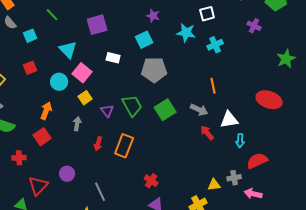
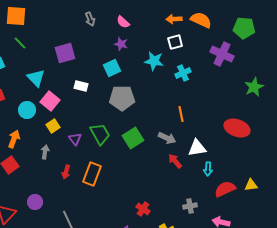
purple cross: (254, 26) -> (222, 54), size x1.6
gray cross: (234, 178) -> (190, 206), moved
red cross: (151, 181) -> (143, 209), moved
yellow triangle: (214, 185) -> (251, 185), moved

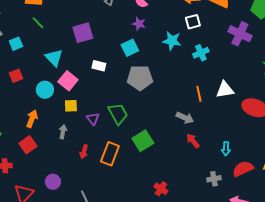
yellow square: (53, 126) -> (71, 106), turned 32
green square: (133, 138) -> (143, 141), moved
white triangle: (197, 148) -> (225, 90), moved
gray cross: (190, 206) -> (214, 179), moved

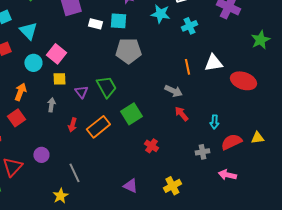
cyan square: (130, 48) -> (118, 21), turned 30
cyan triangle: (54, 58) -> (28, 31), moved
white rectangle: (99, 66) -> (95, 24), moved
orange rectangle: (110, 154) -> (98, 127), turned 30
red cross: (161, 189) -> (151, 146), moved

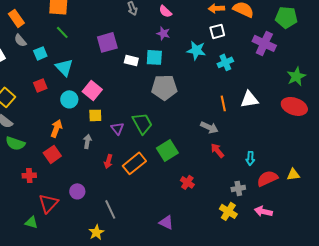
red ellipse: (243, 81) -> (294, 106), moved
yellow cross: (172, 186) -> (228, 211), moved, turned -30

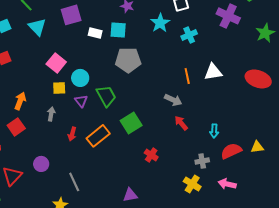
cyan star: (196, 50) -> (160, 23), turned 30
cyan triangle: (64, 67) -> (37, 27), moved
green star: (296, 76) -> (265, 33), moved
cyan circle: (69, 99) -> (80, 78), moved
purple triangle: (166, 222) -> (130, 195), turned -35

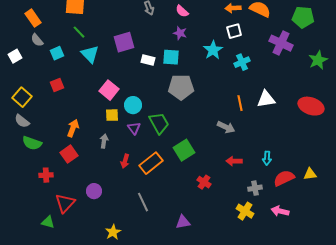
red arrow: (181, 123) -> (234, 161), moved, turned -49
gray line: (74, 182) -> (143, 202), moved

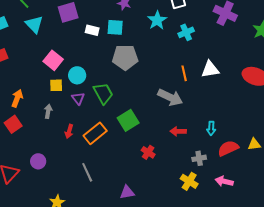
gray arrow: (226, 127) -> (170, 97), size x1.4

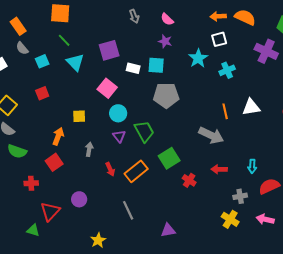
pink square: (53, 60) -> (107, 88), moved
yellow square: (56, 85) -> (79, 116), moved
red arrow: (69, 131) -> (110, 169), turned -40
red cross: (148, 152) -> (189, 180), moved

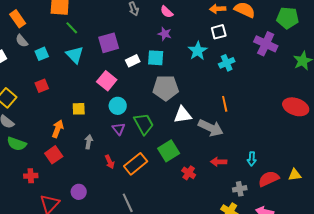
green line: (64, 40) -> (72, 28), moved
white rectangle: (133, 68) -> (133, 61), turned -40
white triangle: (251, 107) -> (183, 115), moved

